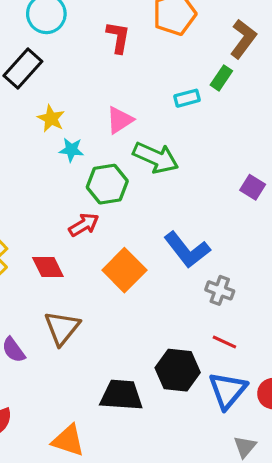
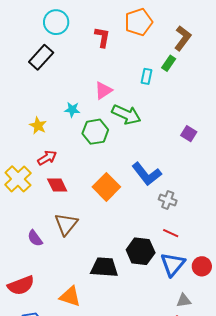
cyan rectangle: (187, 98) -> (147, 76), turned -63
yellow star: (51, 119) -> (38, 126), moved
red arrow: (84, 225) -> (47, 158), moved
gray triangle: (245, 447) -> (184, 300), turned 42

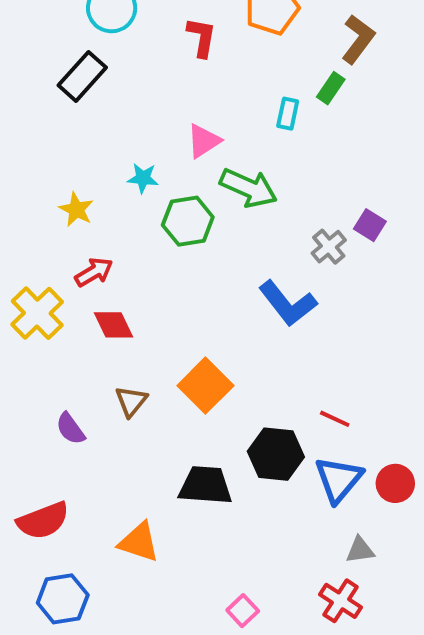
orange square: (106, 187) -> (205, 386), moved
gray cross: (168, 200) -> (329, 247), moved, turned 30
brown triangle: (66, 224) -> (131, 401), size x0.7

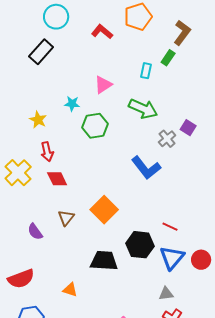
red L-shape: (202, 37) -> (102, 32), turned -60
green arrow: (249, 188) -> (143, 109), moved
red arrow: (94, 272) -> (47, 152), turned 108
orange triangle: (139, 542) -> (70, 290), size x0.7
gray triangle: (360, 550) -> (166, 294), moved

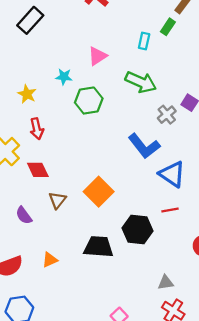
red diamond: (57, 179) -> (38, 170), moved
red line: (170, 227) -> (170, 210), turned -35
blue triangle: (172, 258) -> (172, 174), moved, turned -36
orange triangle: (70, 290) -> (50, 260), moved, turned -42

